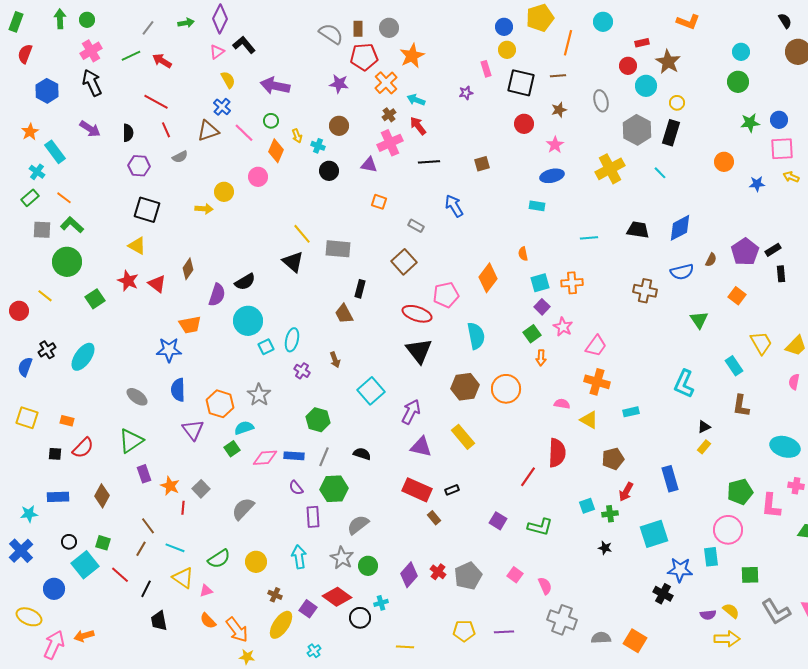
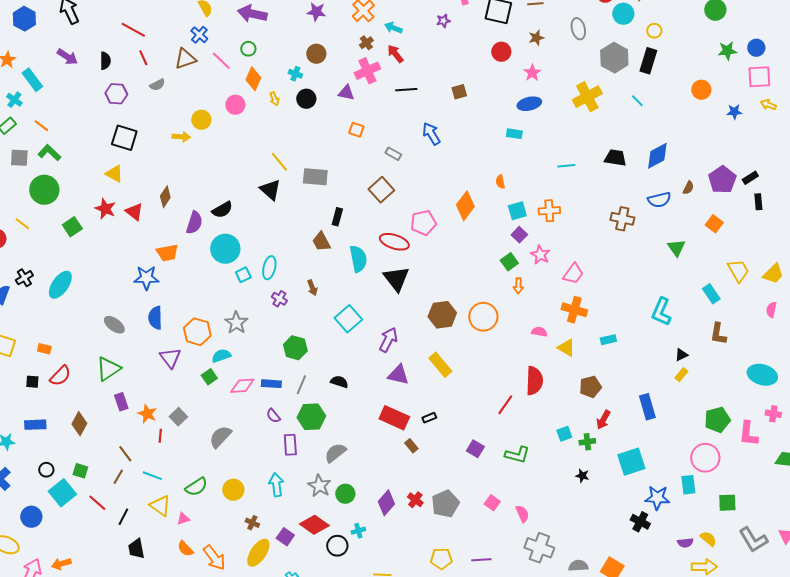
yellow arrow: (297, 136) -> (274, 99), moved
cyan semicircle: (476, 336) -> (358, 259), moved

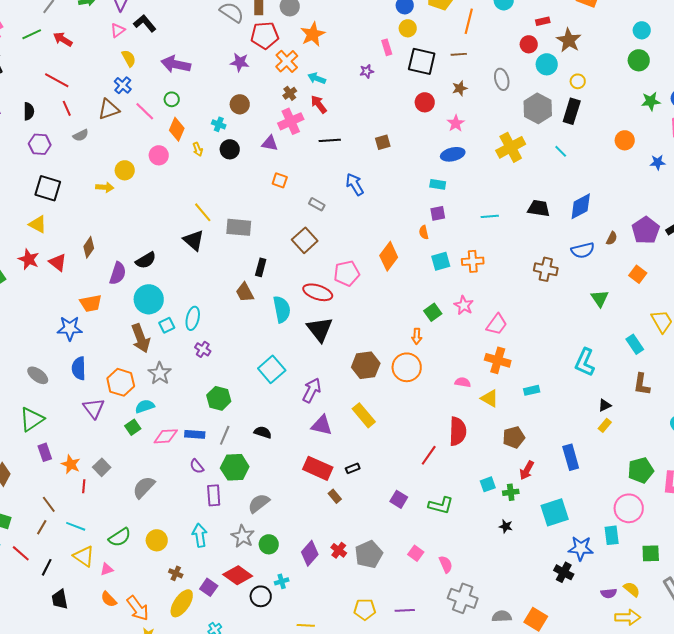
purple square: (519, 235) -> (438, 213), moved, turned 35
orange arrow: (518, 286) -> (417, 336), moved
brown arrow: (312, 288) -> (141, 338), moved, size x1.8

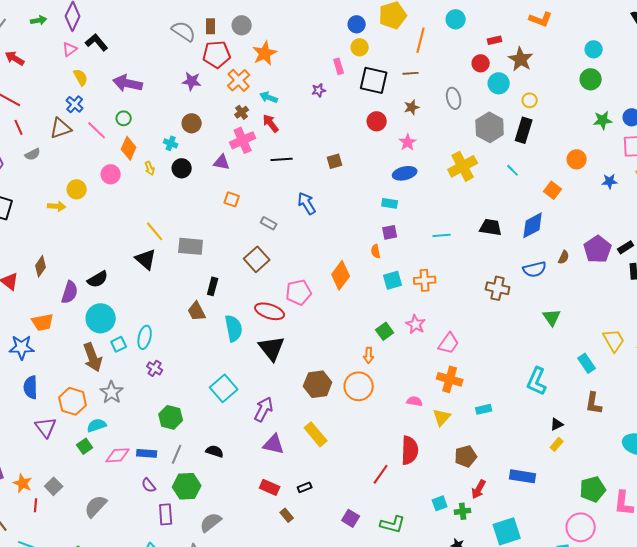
orange square: (638, 274) -> (553, 190), moved
yellow triangle: (490, 398) -> (442, 417), turned 42
blue rectangle: (571, 457) -> (523, 476), turned -65
red rectangle: (318, 468) -> (270, 487), size x0.7

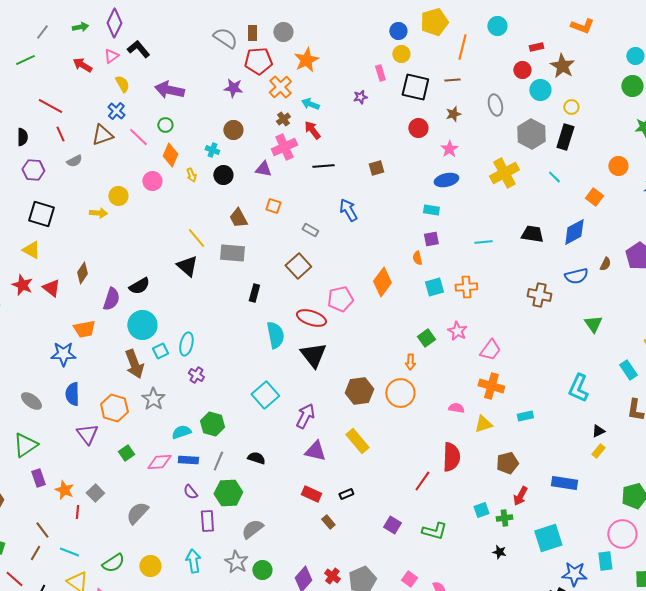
red arrow: (15, 58) -> (82, 65), moved
brown trapezoid: (197, 311) -> (238, 218), moved
yellow triangle: (442, 417) -> (483, 424), turned 30
cyan semicircle: (97, 425) -> (181, 432), moved

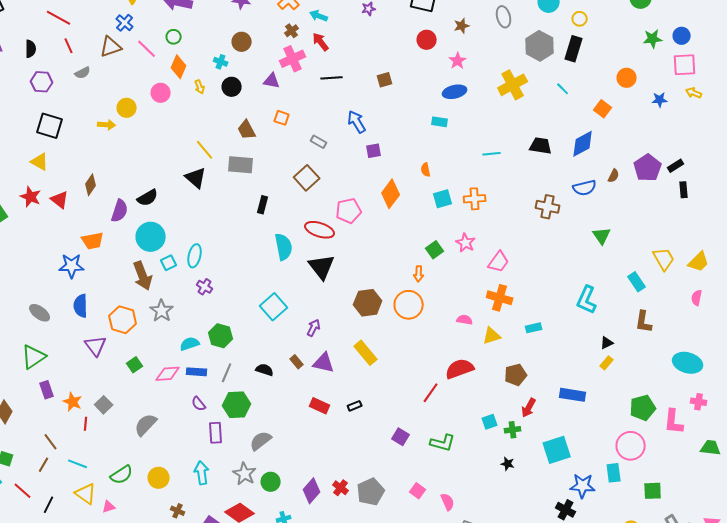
purple square: (431, 239) -> (374, 151), moved
purple arrow: (305, 416) -> (314, 328), size x0.7
red semicircle: (451, 457) -> (460, 369), turned -112
brown rectangle: (328, 522) -> (297, 362), moved

